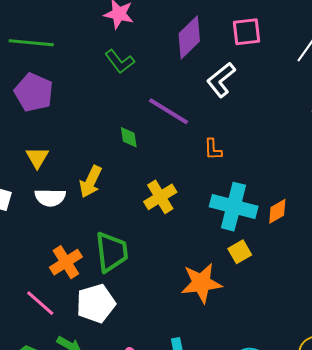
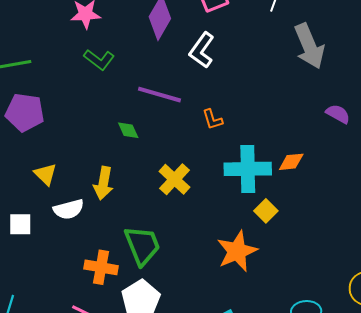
orange diamond: (277, 211) -> (291, 162), turned 40
orange cross: (66, 262) -> (101, 267), turned -32

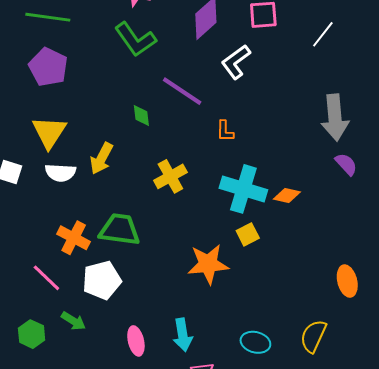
gray arrow: (309, 46) -> (335, 118), moved
green L-shape: (99, 60) -> (135, 39), size x1.4
yellow triangle: (46, 174) -> (49, 132), size x1.5
green trapezoid: (142, 245) -> (120, 230), turned -78

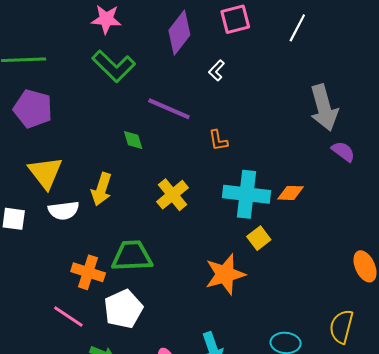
white L-shape: (236, 62) -> (217, 70), size x0.6

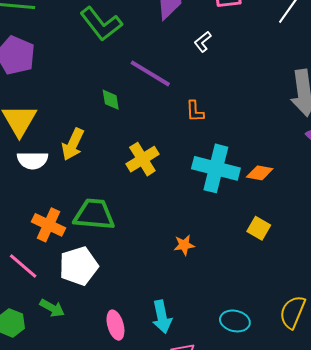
yellow square: (259, 238) -> (259, 228), moved, turned -30
orange star: (225, 274) -> (184, 245), size x0.5

